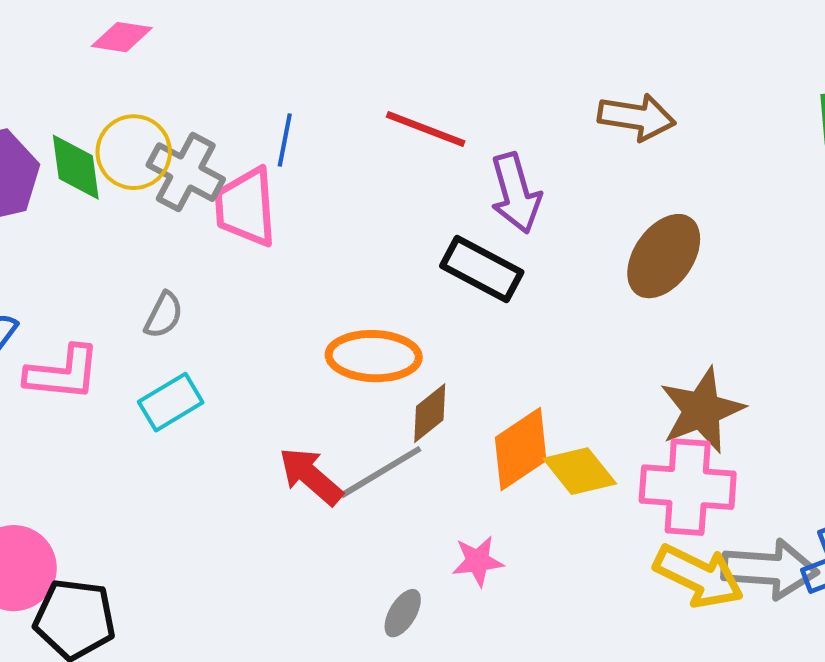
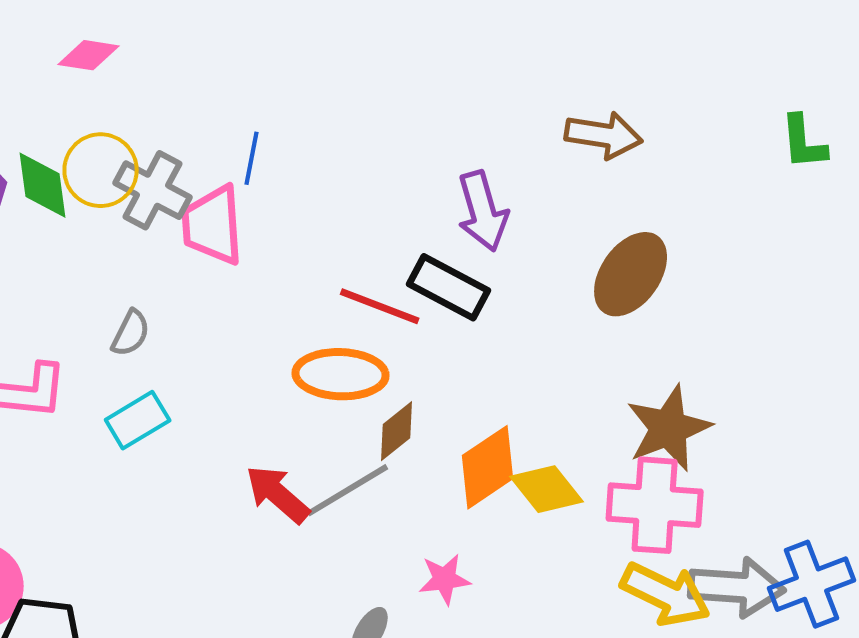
red line: (426, 129) -> (380, 306), moved

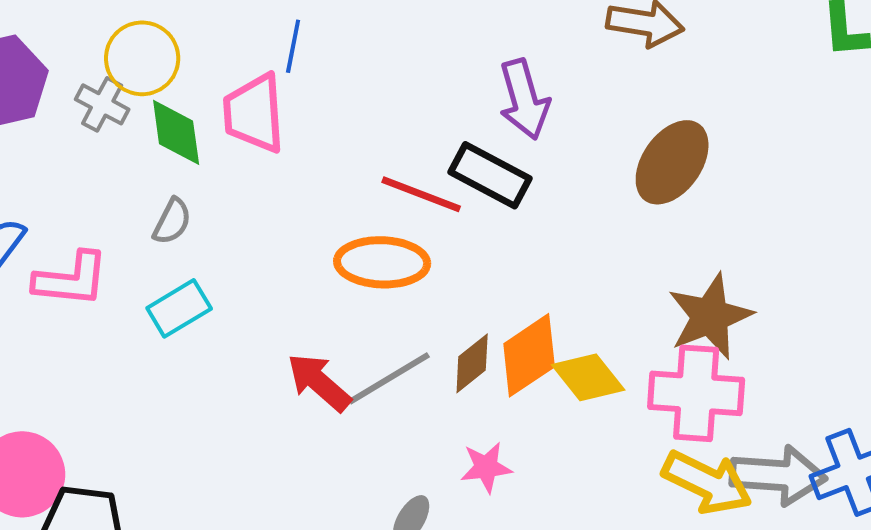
green diamond: (43, 185) -> (176, 132), moved
gray cross: (153, 190) -> (102, 104), moved, size x0.7
brown diamond: (397, 431) -> (472, 363), moved

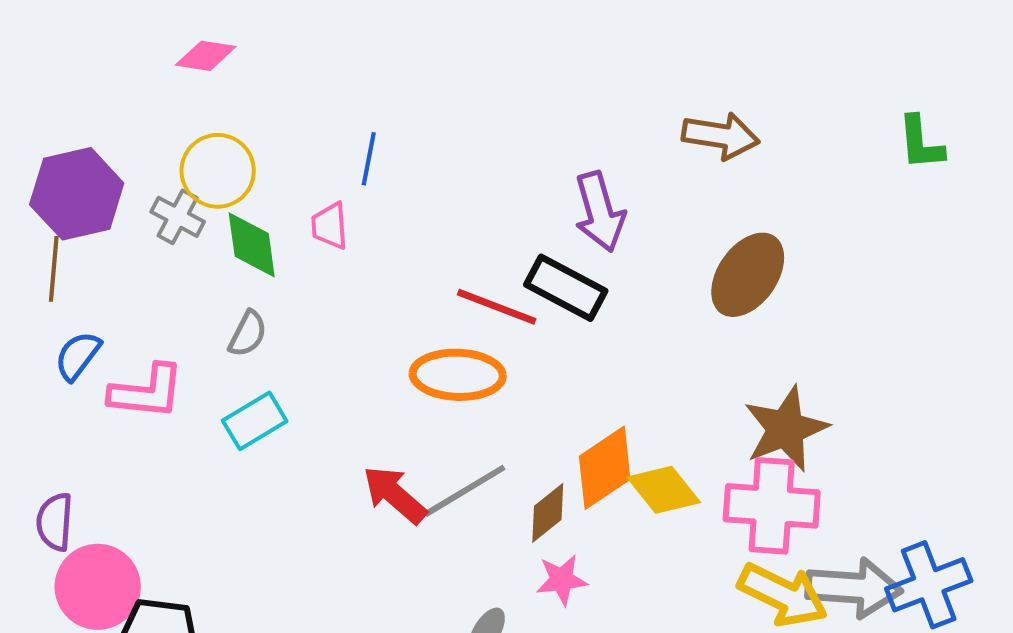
pink trapezoid: (254, 113) -> (330, 226), size x0.6
brown diamond: (472, 363) -> (548, 513), moved

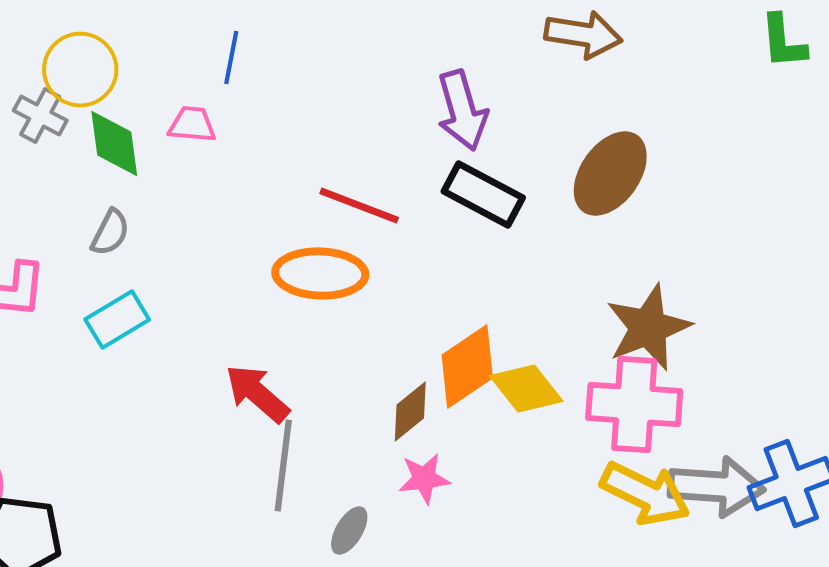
pink trapezoid: (330, 226) -> (192, 124), turned 99
black rectangle: (566, 288) -> (483, 194), moved
gray line: (465, 491) -> (283, 466), moved, turned -52

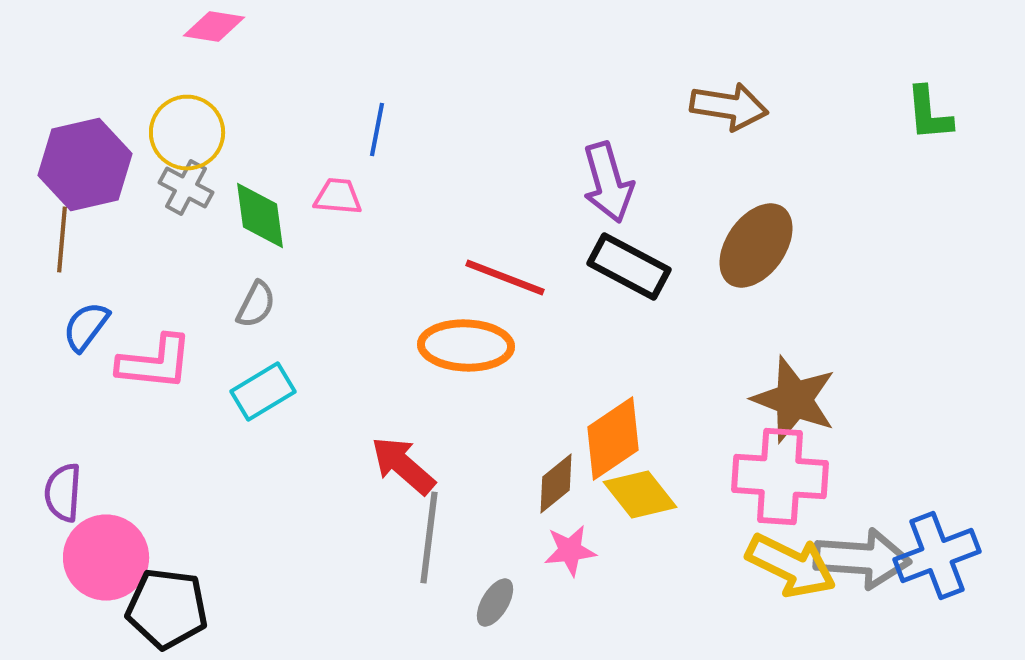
yellow circle: (80, 70) -> (187, 132), moved
brown star: (648, 328) -> (794, 400), turned -30
yellow diamond: (526, 388) -> (640, 494), moved

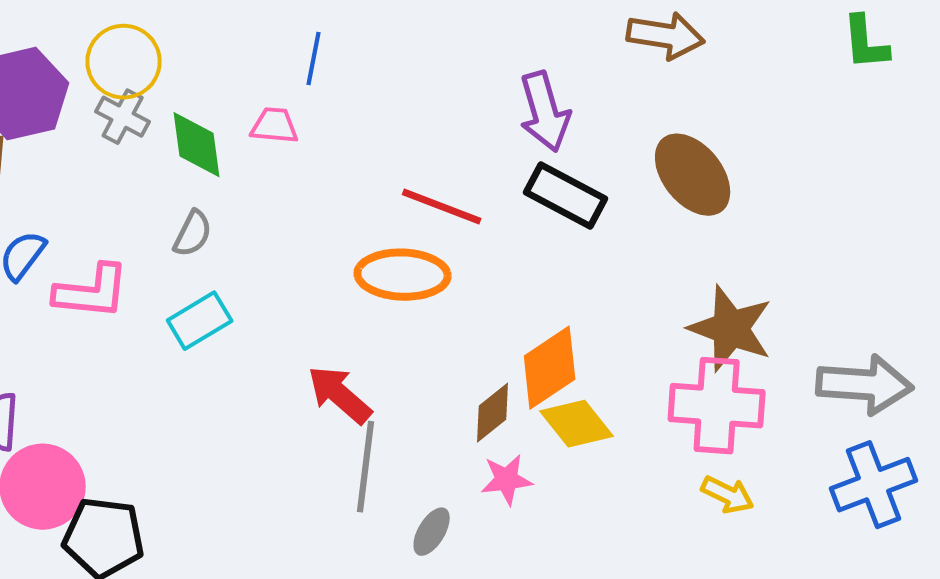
brown ellipse: (756, 246) -> (693, 175), turned -74
gray arrow: (862, 558) -> (865, 385), moved
yellow arrow: (791, 566) -> (728, 495), size x0.6

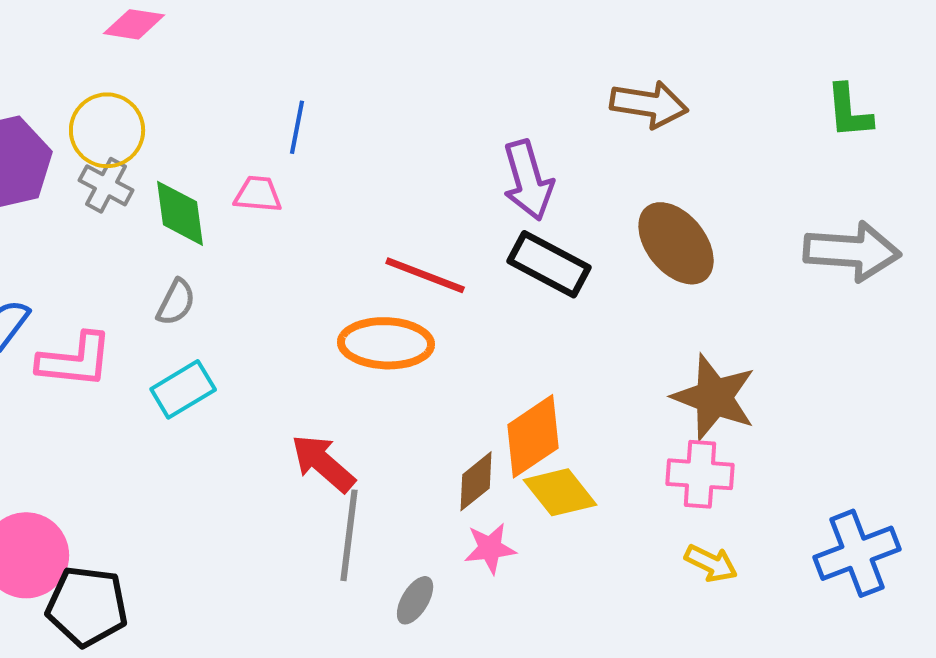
gray arrow: (865, 385) -> (852, 251), moved
pink cross: (717, 406) -> (700, 474), size x0.7

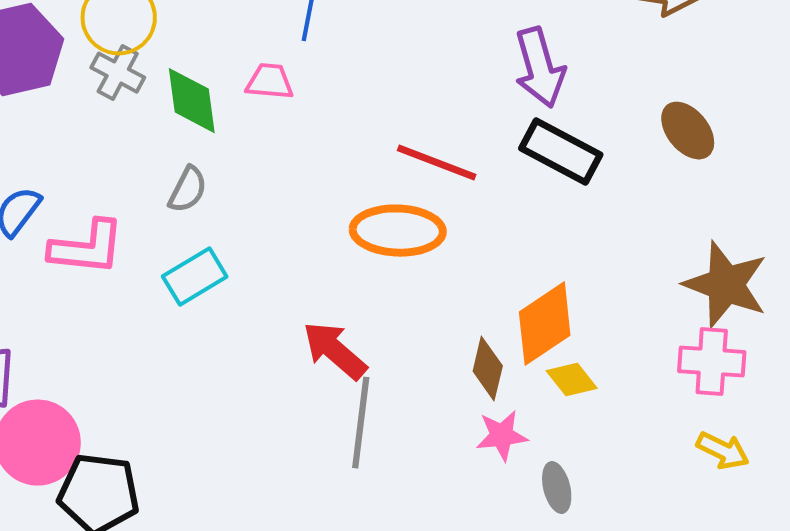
brown ellipse: (676, 243) -> (688, 131), size x0.7
brown diamond: (476, 481) -> (488, 369), turned -38
yellow diamond: (560, 492) -> (572, 380), size x0.7
gray ellipse: (415, 600) -> (557, 488), moved, turned -45

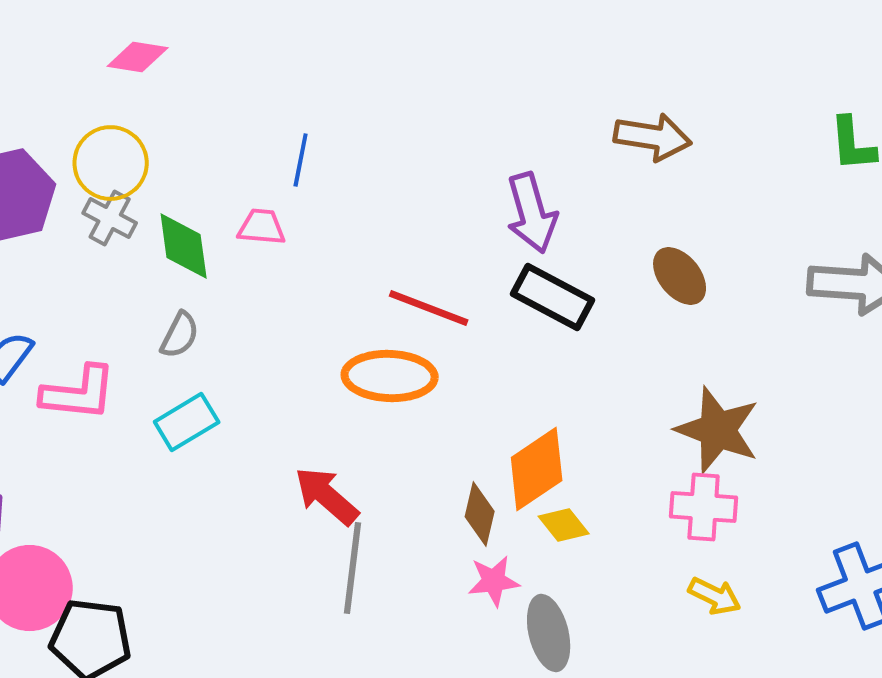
gray ellipse: (557, 488) -> (549, 633), size x1.5

